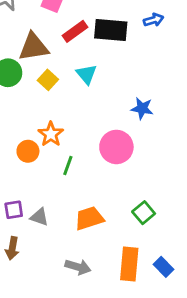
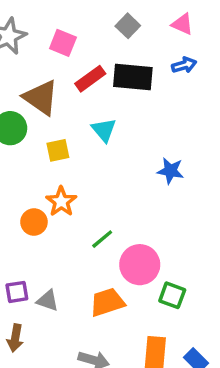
brown triangle: (34, 47) -> (41, 97), turned 44
yellow square: (48, 80) -> (58, 150), moved, turned 36
pink circle: (116, 147) -> (140, 265), moved
green line: (68, 166) -> (102, 239), moved, turned 30
green square: (144, 213) -> (172, 295), turned -30

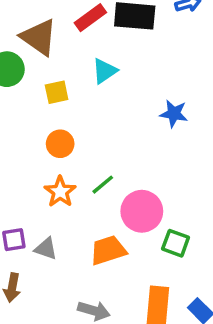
cyan triangle: (104, 130) -> (105, 71), turned 36
orange star: (61, 202) -> (60, 192), moved
orange circle: (34, 222) -> (60, 144), moved

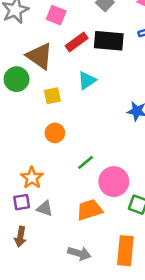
orange star: (60, 192) -> (32, 178), moved

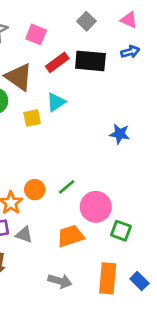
cyan triangle: (87, 80) -> (56, 102), moved
orange circle: (55, 133) -> (35, 190), moved

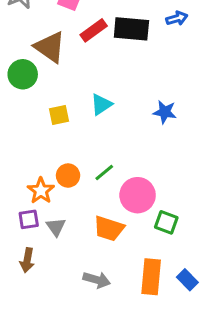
cyan triangle: (56, 102) -> (101, 104), moved
yellow square: (32, 118) -> (59, 115), moved
gray triangle: (24, 235) -> (56, 227), turned 36
orange trapezoid: (71, 236) -> (109, 228), turned -144

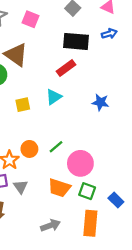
red rectangle: (94, 30) -> (66, 68), moved
green square: (166, 222) -> (87, 191), moved
gray arrow: (97, 280) -> (50, 225), turned -36
blue rectangle: (187, 280) -> (116, 200), moved

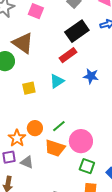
black rectangle: (76, 41) -> (77, 31), turned -40
blue star: (100, 102) -> (91, 76), moved
gray triangle: (21, 187) -> (27, 162), turned -32
orange trapezoid: (59, 188) -> (55, 148), moved

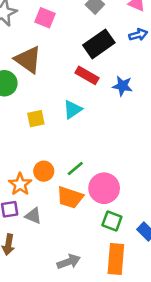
red rectangle: (68, 55) -> (87, 75), turned 66
blue star: (91, 76) -> (122, 86), moved

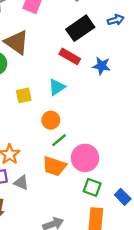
orange circle: (44, 171) -> (51, 120), moved

